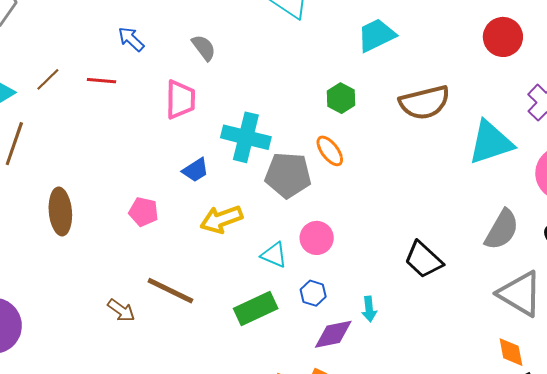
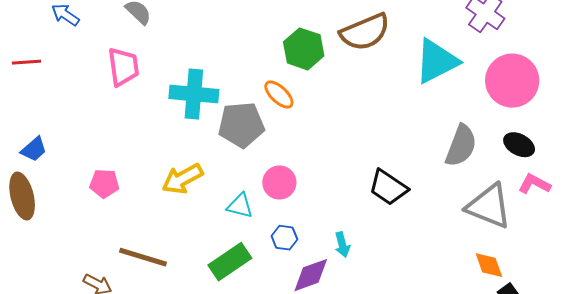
red line: (101, 81) -> (26, 62), moved
green hexagon: (341, 98) -> (304, 49), moved, size x1.4
blue trapezoid: (195, 170) -> (34, 149), moved

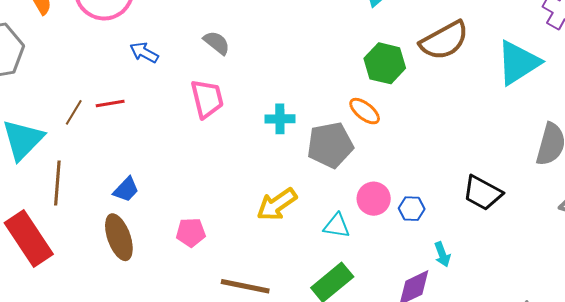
cyan cross: (194, 94) -> (280, 119), size x0.6
pink pentagon: (104, 183) -> (191, 232), moved
blue hexagon: (284, 238) -> (412, 209), moved

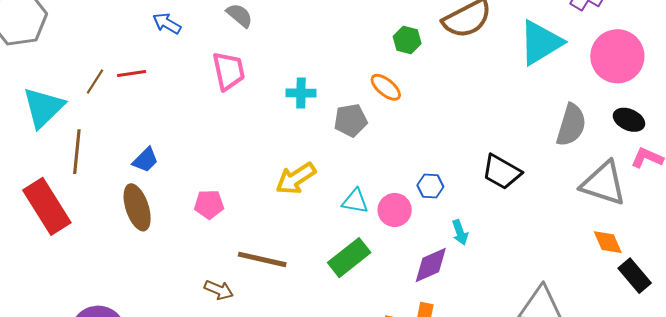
green hexagon: (385, 63) -> (407, 40), size x0.7
gray pentagon: (330, 145) -> (351, 120), size x0.7
pink circle: (374, 199) -> (395, 210), moved

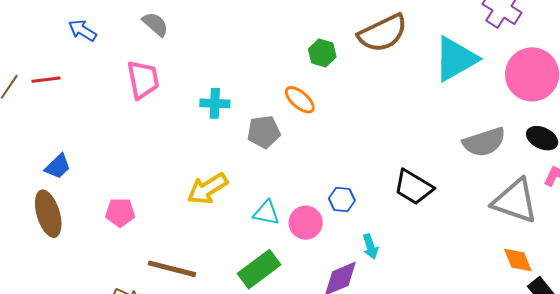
gray semicircle: (571, 125) -> (484, 142), turned 54

